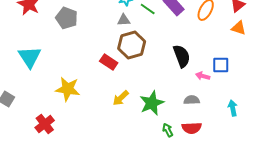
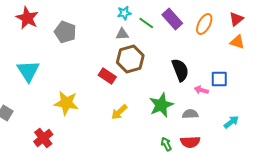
green star: (152, 103) -> (161, 105), moved
cyan arrow: (233, 108) -> (231, 122), turned 63

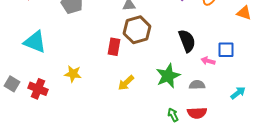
cyan triangle: (28, 71) -> (35, 42), turned -35
red rectangle: (107, 76) -> (114, 47), turned 66
yellow star: (66, 103) -> (73, 74), size x0.7
red cross: (43, 138) -> (38, 89), moved, turned -30

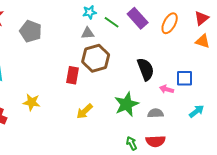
cyan arrow: (238, 93) -> (197, 111), moved

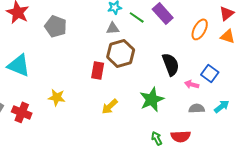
orange ellipse: (170, 23) -> (200, 29), moved
blue square: (185, 78) -> (210, 73), turned 36
gray semicircle: (156, 113) -> (197, 108), moved

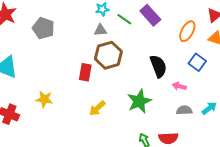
blue square: (210, 73) -> (197, 62), moved

